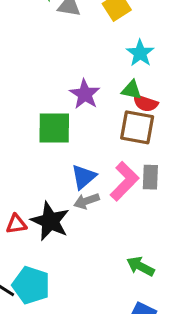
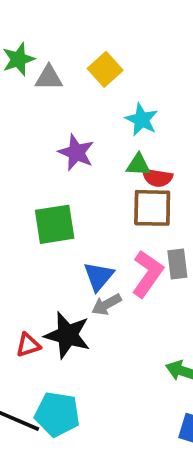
purple star: (85, 94) -> (76, 153), moved

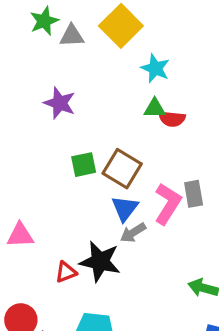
yellow square: (105, 69) -> (121, 26), size x1.4
purple star: (76, 153) -> (60, 103), moved
brown square: (152, 208) -> (122, 169), moved, turned 33
green square: (55, 224) -> (84, 165), size x0.7

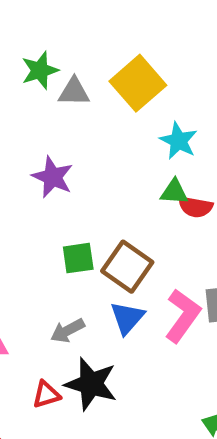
gray arrow: (133, 233) -> (68, 331), moved

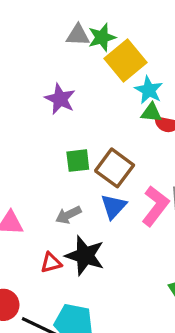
green star: (40, 70) -> (102, 37), moved
yellow square: (138, 83) -> (125, 60), moved
cyan star: (178, 141) -> (149, 90), moved

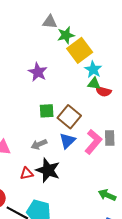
gray triangle: (78, 35) -> (50, 22), moved

